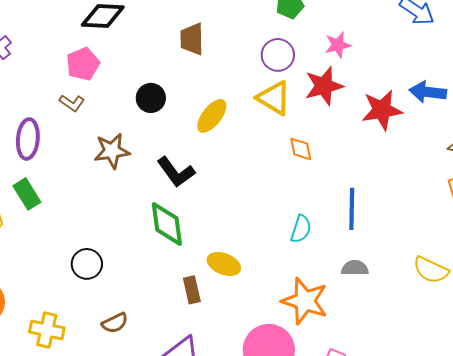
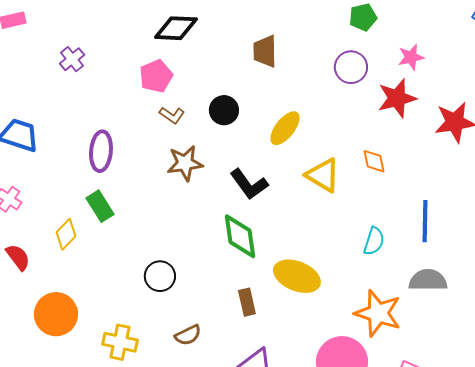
yellow triangle: (274, 98) -> (323, 175), moved
brown L-shape: (72, 103) -> (172, 115), moved
yellow ellipse: (224, 264) -> (297, 276), size x1.4
gray semicircle: (355, 268) -> (428, 280), size x1.4
brown rectangle: (192, 290) -> (247, 302), moved

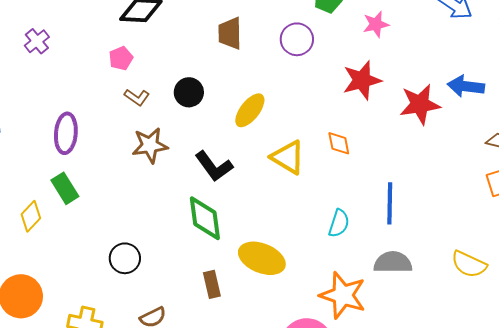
pink star: (411, 57) -> (376, 24), moved
purple circle: (351, 67) -> (297, 39), moved
pink pentagon: (156, 76) -> (121, 58), size x0.7

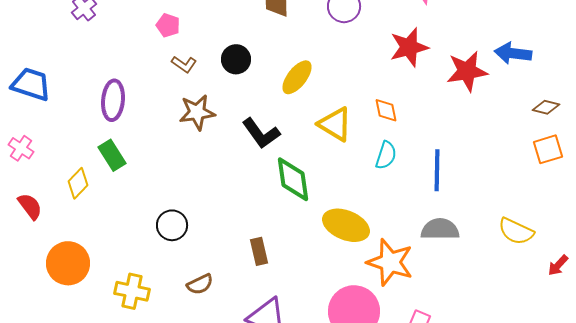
pink pentagon: (121, 58) -> (168, 25), turned -30
green diamond: (205, 218) -> (293, 179), moved
cyan semicircle: (339, 223) -> (386, 155), moved
yellow ellipse: (262, 258) -> (346, 225), moved

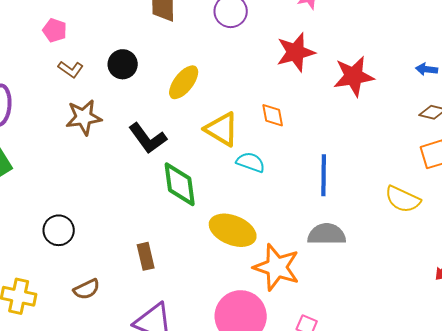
blue arrow: (513, 53) -> (427, 69), moved, size x0.6
cyan semicircle: (386, 155) -> (251, 162), moved, turned -88
yellow semicircle: (516, 231) -> (403, 199), moved

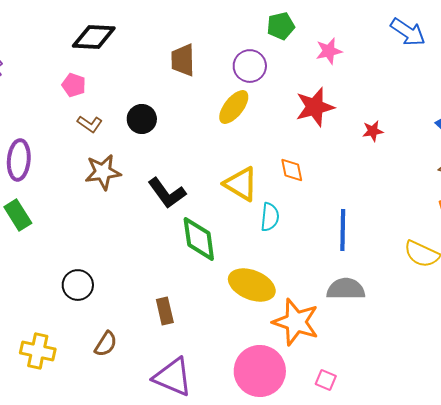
red star: (354, 76) -> (373, 131), size x0.5
yellow ellipse: (184, 82) -> (234, 107), moved
cyan semicircle: (251, 162) -> (270, 217), turned 76
brown semicircle: (87, 289) -> (106, 344), turned -32

